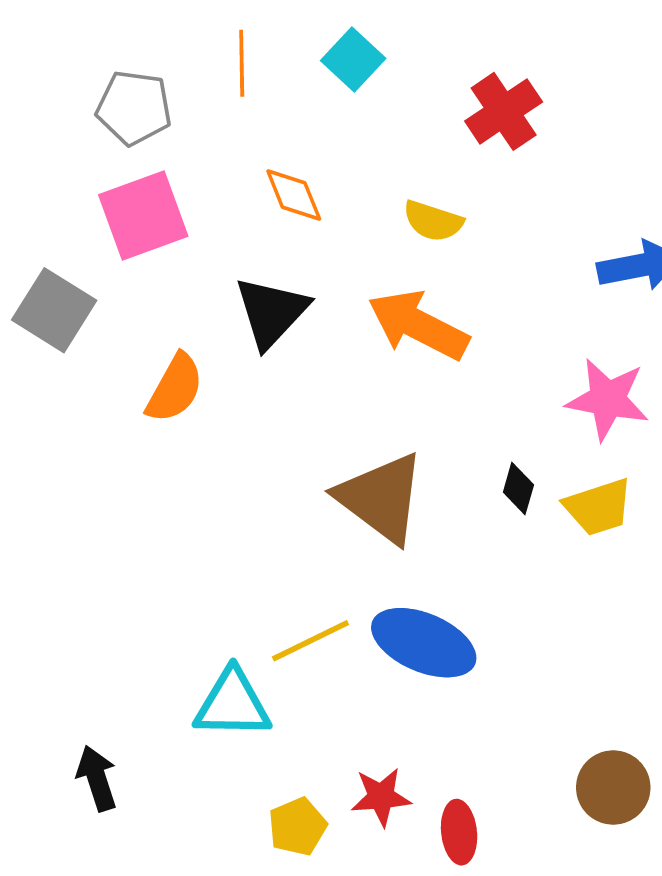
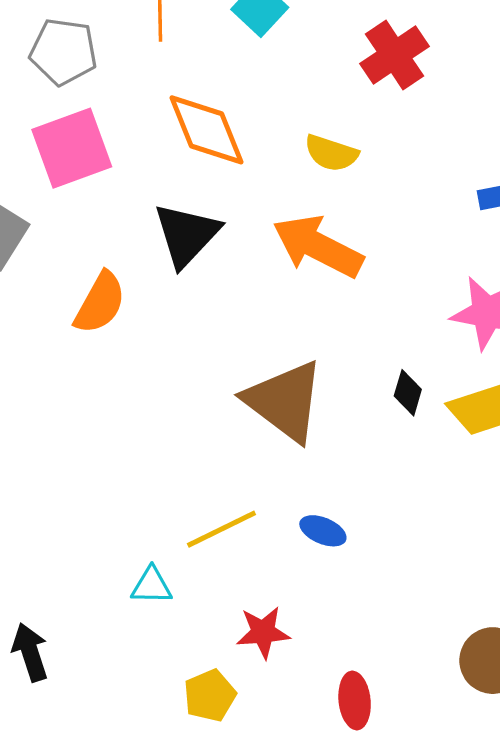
orange diamond: (294, 195) -> (206, 130), size x1.5
blue ellipse: (424, 643) -> (323, 531), size x0.5
cyan triangle: (232, 704) -> (152, 586), size x0.6
red star: (381, 797) -> (263, 632), moved

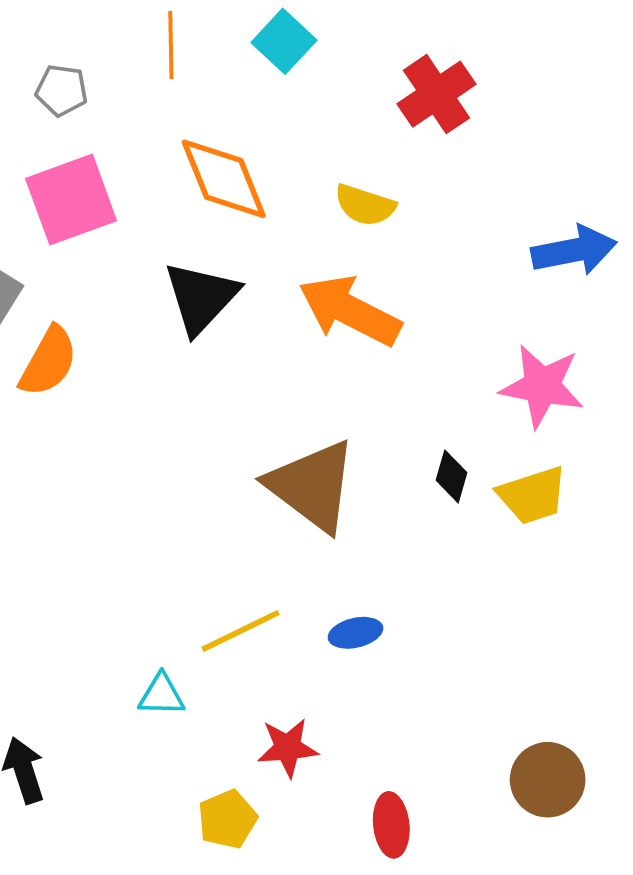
gray pentagon: (63, 52) -> (62, 90), size x0.7
orange semicircle: (100, 303) -> (48, 362), moved
blue ellipse: (323, 531) -> (355, 633), turned -36

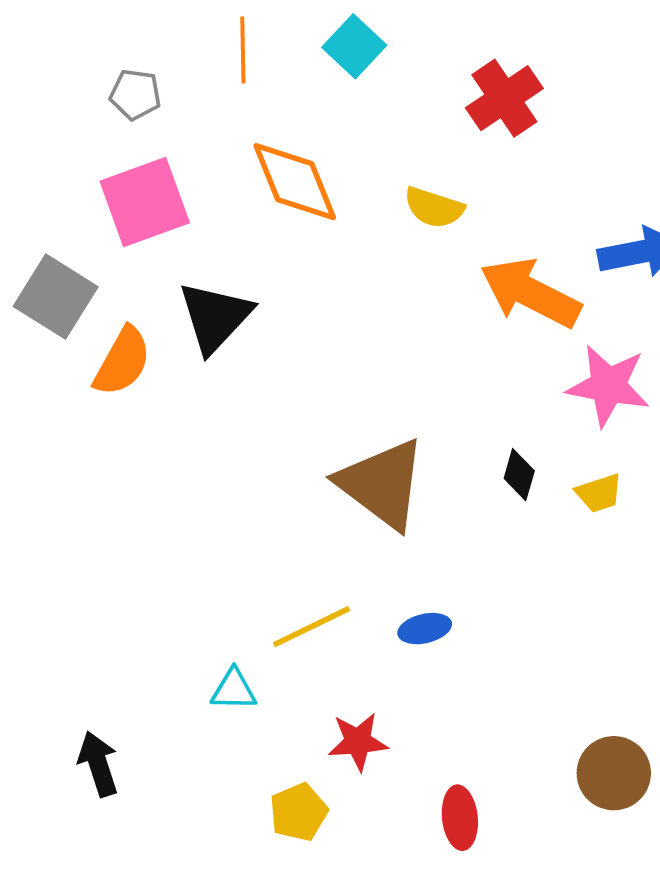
black triangle: (201, 297) -> (215, 317), moved
orange arrow: (350, 311) -> (530, 293), moved
yellow trapezoid: (533, 495) -> (599, 493), size x0.7

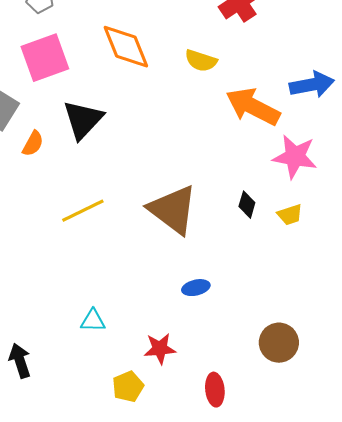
orange semicircle: (122, 361) -> (33, 144), size x0.7
yellow line: (312, 627) -> (83, 211), moved
brown circle: (614, 773) -> (279, 343), moved

